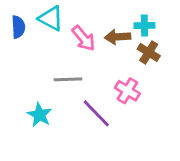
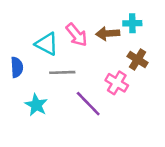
cyan triangle: (51, 18) -> (47, 44), moved
blue semicircle: (18, 27) -> (17, 67), moved
brown cross: (149, 52) -> (138, 59), moved

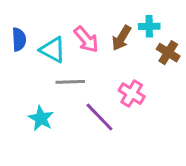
brown arrow: (108, 34) -> (121, 38), turned -55
brown cross: (138, 59) -> (168, 53), moved
blue semicircle: (17, 67) -> (19, 39), moved

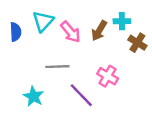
cyan triangle: (53, 50) -> (43, 21), moved, turned 45

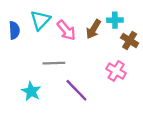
pink cross: (108, 76) -> (116, 71), moved

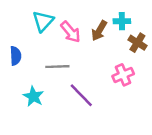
blue semicircle: (14, 30) -> (16, 56), moved
pink cross: (116, 71) -> (123, 75), turned 36

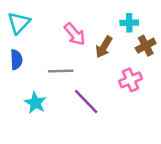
cyan triangle: (43, 21) -> (19, 23), moved
brown arrow: (99, 31) -> (104, 47), moved
brown cross: (137, 43) -> (146, 46), turned 30

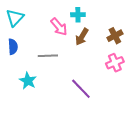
cyan cross: (129, 23) -> (78, 15), moved
pink cross: (131, 80) -> (115, 63), moved
purple line: (86, 101) -> (81, 89), moved

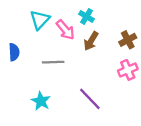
cyan cross: (78, 15) -> (87, 16), turned 32
cyan triangle: (15, 18) -> (40, 20), moved
cyan star: (28, 81) -> (41, 101), moved

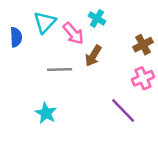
brown arrow: (91, 41) -> (93, 56), moved
blue semicircle: (14, 52) -> (16, 37), moved
purple line: (90, 99) -> (123, 111), moved

